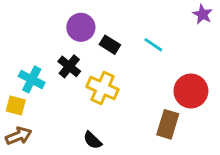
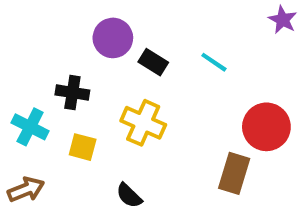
black cross: (69, 66) -> (72, 93), moved, turned -30
cyan cross: (32, 79) -> (30, 127), moved
yellow square: (16, 105) -> (83, 147), moved

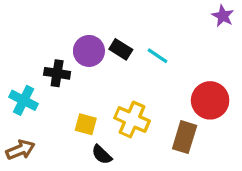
purple circle: (113, 38) -> (89, 51), moved
cyan line: (214, 62) -> (157, 56), moved
yellow cross: (143, 123) -> (132, 119), moved
yellow square: (83, 147) -> (86, 124), moved

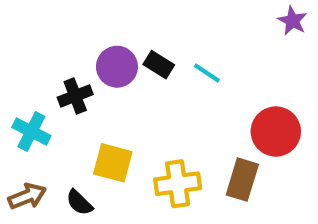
black cross: (57, 73) -> (75, 96), turned -30
yellow cross: (132, 119) -> (178, 184), moved, turned -32
yellow square: (86, 124) -> (113, 163), size x1.4
black semicircle: (102, 155) -> (79, 203), moved

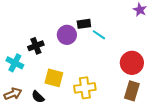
black rectangle: (159, 65) -> (84, 24), moved, turned -40
purple circle: (117, 67) -> (67, 35), moved
brown rectangle: (242, 180) -> (132, 91), moved

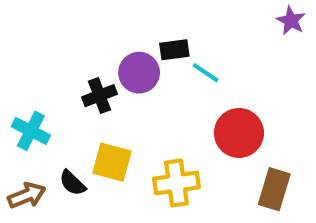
black cross: (36, 46) -> (100, 96), moved
red circle: (132, 63) -> (239, 133), moved
black semicircle: (38, 97) -> (72, 183), moved

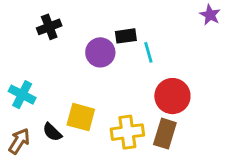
cyan line: (206, 73) -> (148, 52), turned 40
black cross: (100, 96) -> (49, 27), moved
brown rectangle: (274, 189) -> (165, 134), moved
brown arrow: (27, 195) -> (19, 141), turned -36

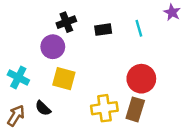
black cross: (49, 27) -> (66, 22), moved
purple circle: (100, 52) -> (53, 47), moved
cyan line: (148, 52) -> (139, 28), moved
yellow square: (81, 117) -> (64, 79), moved

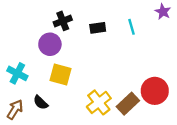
red circle: (141, 79) -> (155, 91), moved
yellow cross: (104, 108) -> (99, 102), turned -30
brown rectangle: (135, 109) -> (128, 104), turned 30

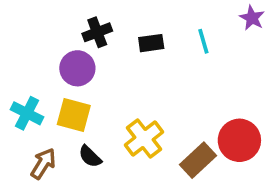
yellow square: (60, 75) -> (74, 115), moved
black semicircle: (41, 102) -> (90, 156), moved
yellow cross: (99, 102) -> (144, 138), moved
brown arrow: (15, 109) -> (43, 164), moved

